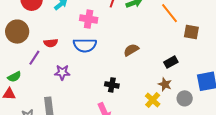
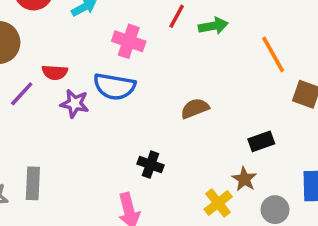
purple star: (62, 72) -> (75, 104), moved

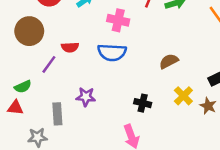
purple star: (75, 104) -> (86, 97), moved
gray rectangle: (33, 183) -> (57, 114), moved
yellow cross: (218, 203) -> (183, 96), moved

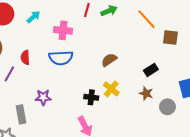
red semicircle: (70, 47) -> (25, 57), turned 96
yellow cross: (183, 96) -> (111, 89), moved

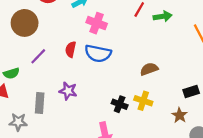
pink cross: (63, 30) -> (97, 23), moved
red semicircle: (25, 57) -> (71, 49), moved
yellow cross: (111, 89) -> (143, 101), turned -35

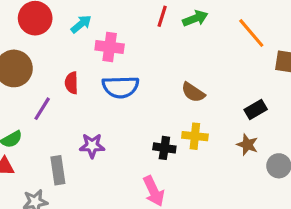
red semicircle: (71, 49) -> (72, 83), moved
brown semicircle: (149, 69) -> (193, 92), turned -114

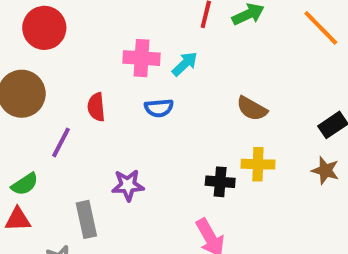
cyan arrow: (81, 24) -> (185, 64), moved
blue semicircle: (120, 87) -> (159, 108), size x0.6

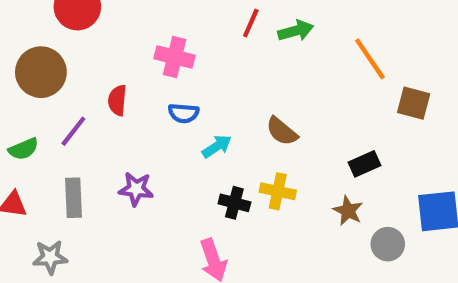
cyan arrow: (185, 64) -> (217, 146), moved
green semicircle: (25, 184) -> (23, 149), moved
gray rectangle: (86, 219) -> (73, 198), moved

